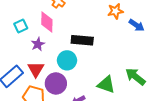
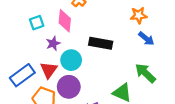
blue arrow: (137, 25) -> (146, 39), moved
cyan circle: (67, 60) -> (71, 60), moved
green arrow: (135, 77) -> (145, 73), moved

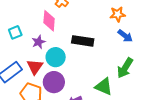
cyan square: (37, 23) -> (15, 32), moved
green arrow: (145, 73) -> (125, 68), turned -100

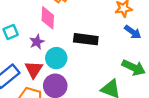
green arrow: (125, 68) -> (134, 68), turned -95

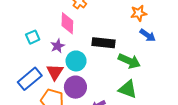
green arrow: (134, 68) -> (129, 61), moved

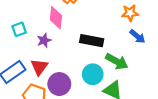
cyan circle: (76, 61) -> (93, 74), moved

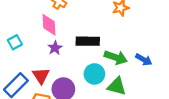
blue arrow: (137, 36) -> (144, 60), moved
purple star: (44, 40) -> (55, 48), moved

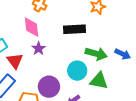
black rectangle: (88, 41) -> (75, 29), moved
red triangle: (41, 76) -> (15, 61), moved

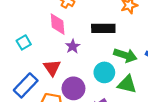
purple star: (39, 48) -> (73, 46), moved
red triangle: (15, 61) -> (52, 68), moved

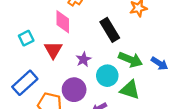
black rectangle: (103, 28) -> (110, 30), turned 55
purple star: (73, 46) -> (84, 59), moved
red triangle: (52, 68) -> (53, 50), moved

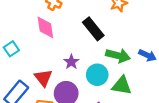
red triangle: (53, 50) -> (43, 78), moved

